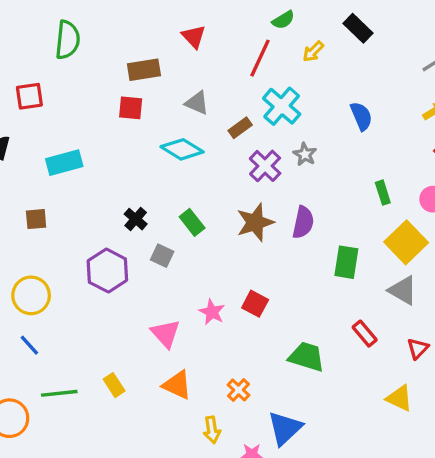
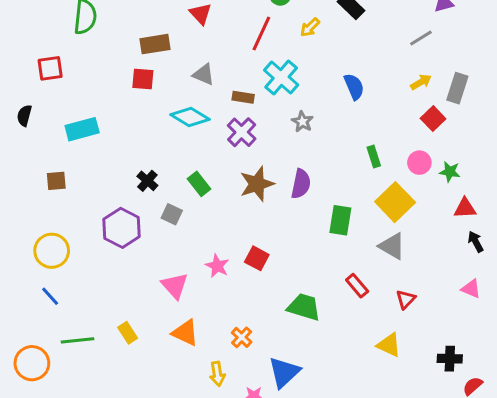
brown rectangle: (240, 128) -> (243, 97), turned 45
purple cross: (265, 166) -> (242, 132), moved

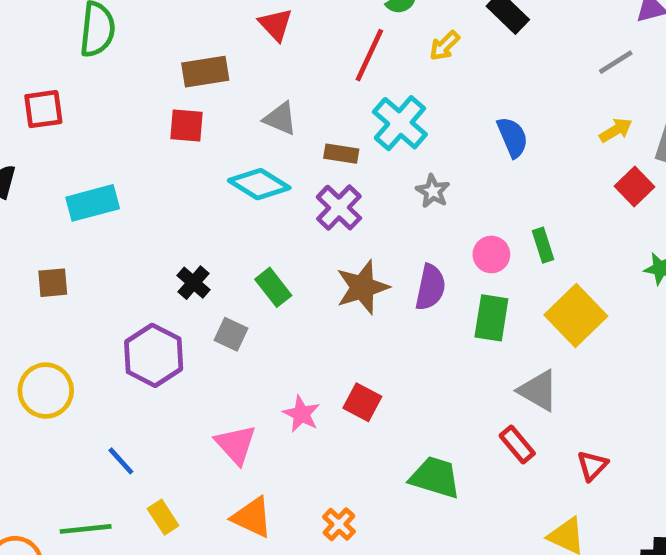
pink circle: (419, 163) -> (491, 254), moved
green rectangle: (340, 220) -> (491, 318), moved
gray triangle: (392, 246) -> (538, 391), moved
blue line: (50, 296) -> (121, 461), moved

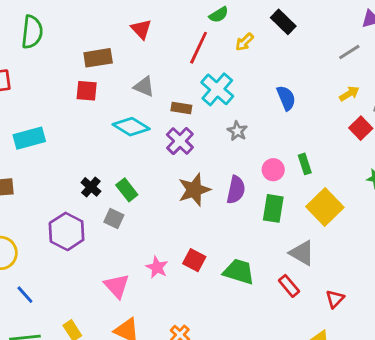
green rectangle: (273, 287) -> (127, 190), moved
blue line: (121, 461) -> (25, 295), moved
green trapezoid: (435, 477) -> (239, 272), moved

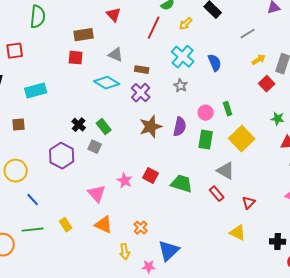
gray line: (349, 52) -> (248, 34), moved
cyan cross: (217, 89) -> (183, 57), moved

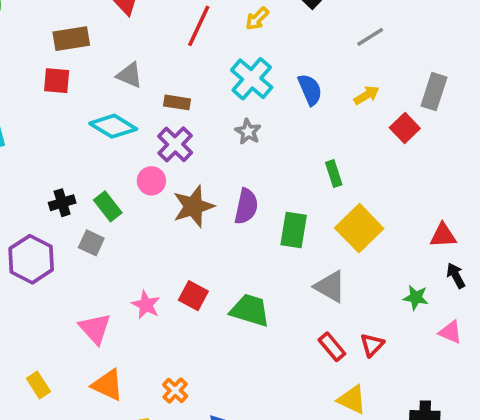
yellow arrow: (259, 60) -> (367, 95), moved
pink circle: (206, 113) -> (151, 181), moved
green star: (278, 119) -> (416, 297), moved
black cross: (79, 125) -> (62, 203), turned 32
red rectangle: (217, 194) -> (332, 347), moved

